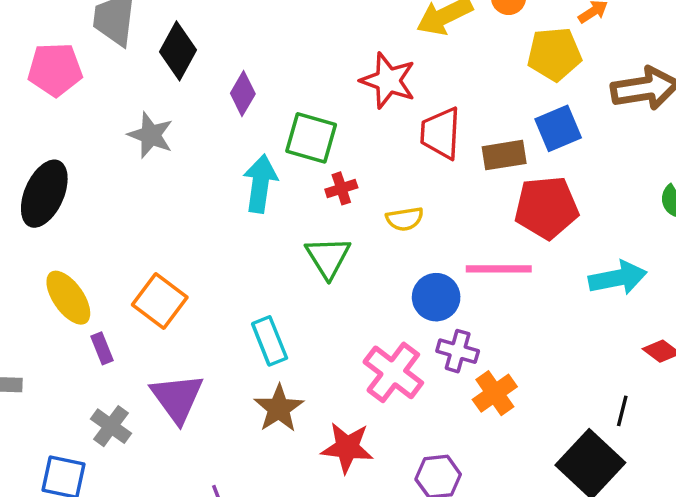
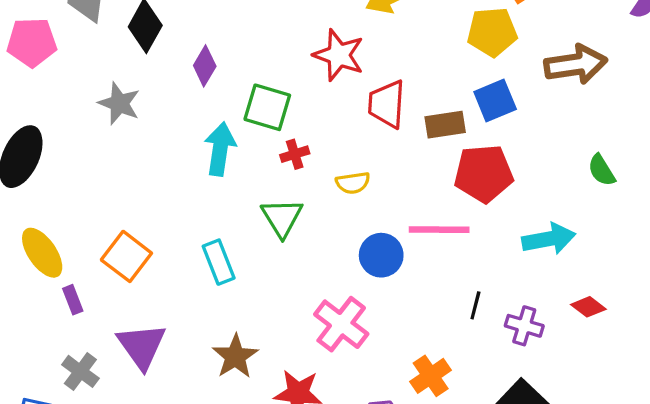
cyan rectangle: (270, 341) -> (219, 262), moved
purple cross: (458, 351) -> (524, 326), moved
orange cross: (495, 393) -> (431, 376), moved
black line: (622, 411) -> (475, 305), moved

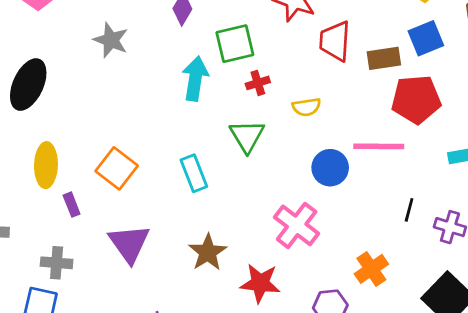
green square: (267, 107) -> (235, 44), turned -30
yellow ellipse: (42, 253) -> (46, 165), turned 36
gray cross: (80, 371) -> (57, 263), moved, turned -32

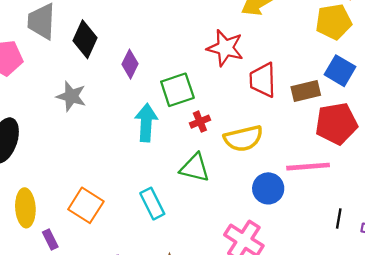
blue square: (426, 38) -> (340, 71), turned -32
yellow semicircle: (306, 107) -> (243, 138), size x1.6
green triangle: (247, 136) -> (195, 168), turned -40

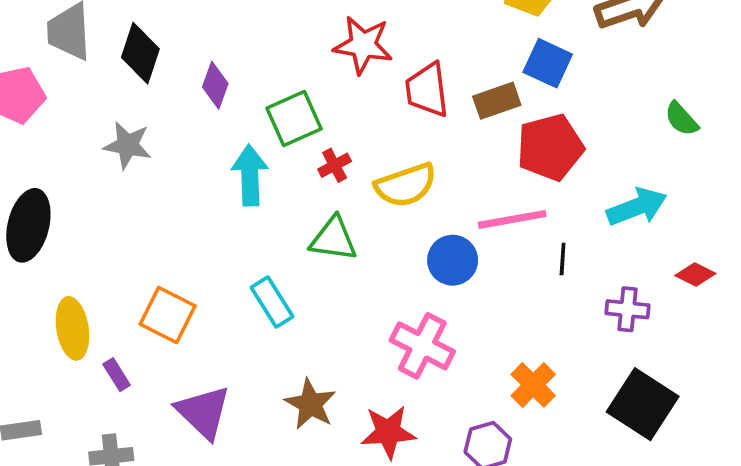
black line: (339, 218) -> (563, 259), moved

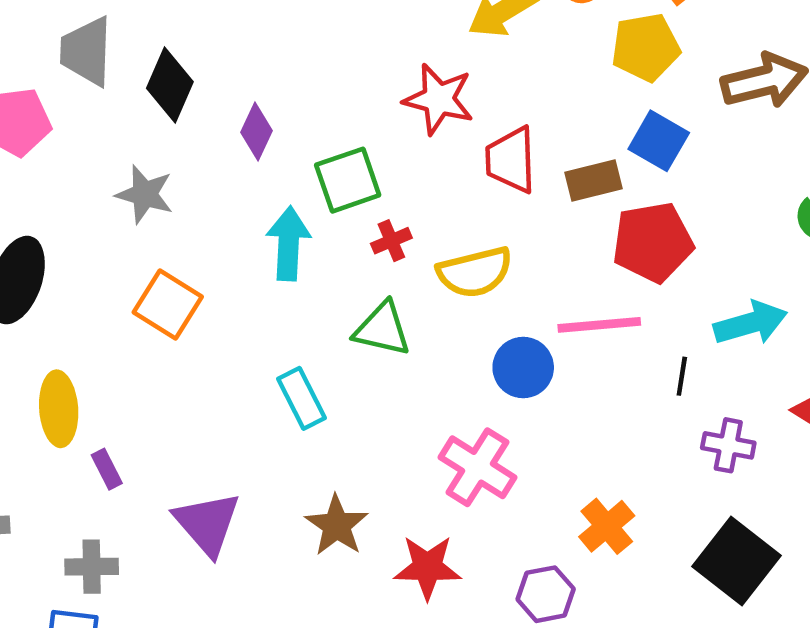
black line: (563, 259) -> (682, 376), moved
orange square: (168, 315) -> (168, 305), moved

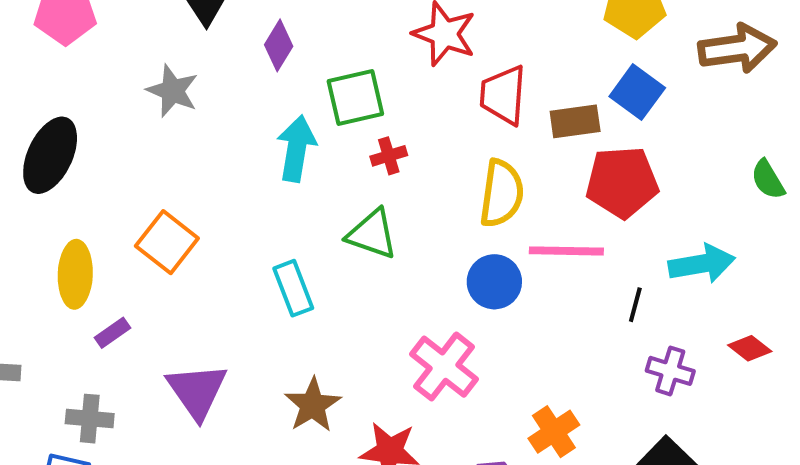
yellow semicircle: (475, 272) -> (502, 193), moved, turned -74
orange square: (168, 305) -> (167, 242), moved
purple rectangle: (107, 469) -> (112, 333), turned 76

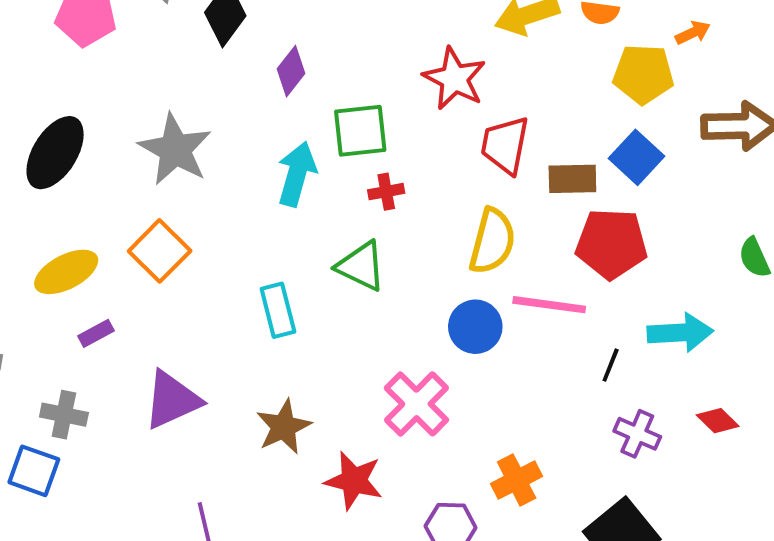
gray star: (173, 91) -> (175, 149), moved, size x1.4
yellow ellipse: (75, 274) -> (66, 272), turned 54
purple triangle: (197, 391) -> (172, 400), turned 34

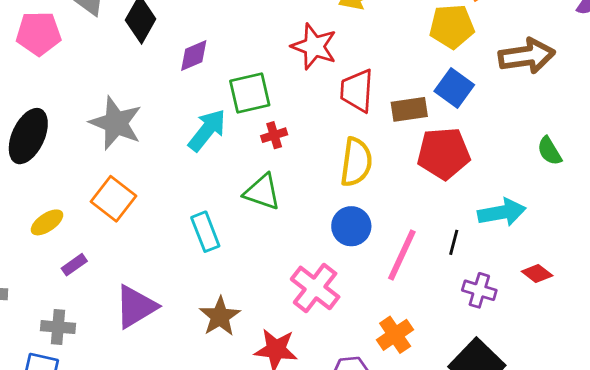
purple diamond: (291, 71) -> (194, 55), turned 36
cyan arrow: (297, 174) -> (207, 130), turned 30
yellow ellipse: (66, 272) -> (47, 222), size x0.7
pink line: (549, 305) -> (402, 255), moved, turned -66

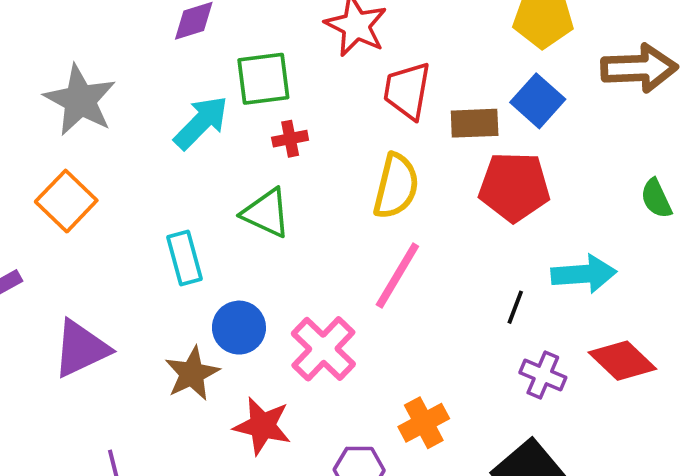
blue circle: (351, 226) -> (239, 328), moved
pink line: (402, 255) -> (397, 276), moved
red diamond: (537, 274) -> (622, 361), size x1.6

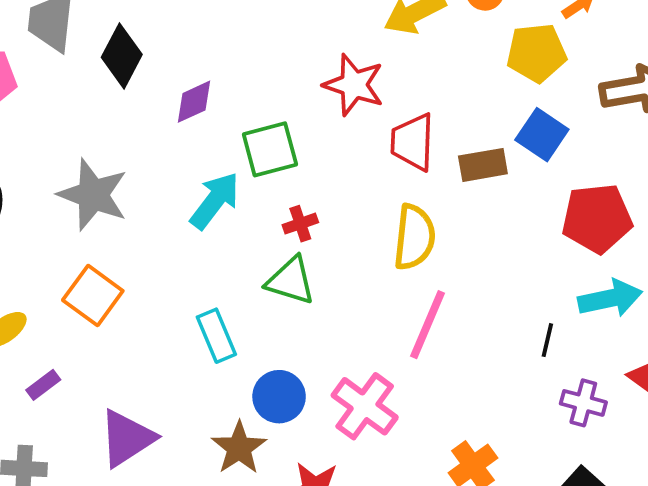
red cross: (290, 139) -> (300, 224), moved
red pentagon: (514, 187) -> (597, 218), moved

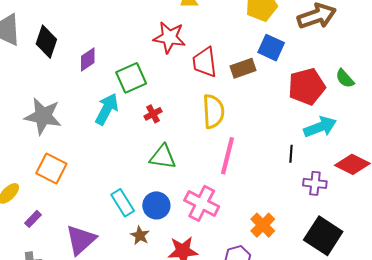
green triangle: (291, 281) -> (163, 157), moved
cyan rectangle: (216, 336) -> (123, 203), moved
brown star: (239, 448) -> (140, 235), size x0.7

